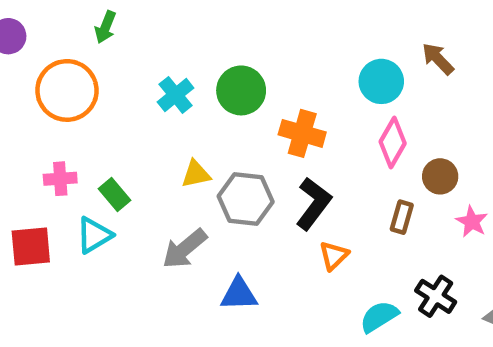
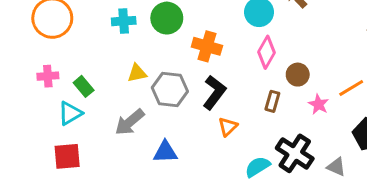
cyan cross: (176, 95) -> (124, 21), turned 35
red square: (31, 247) -> (67, 156), moved
black cross: (436, 296) -> (295, 153), size x1.4

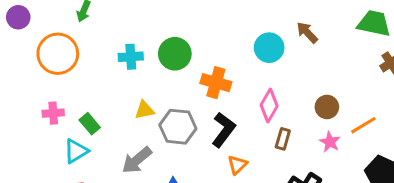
pink diamond: (266, 52) -> (269, 105), moved
brown circle: (298, 75) -> (327, 107), moved

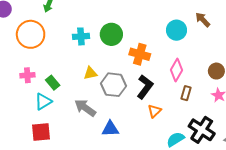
gray arrow: (137, 160) -> (85, 108), turned 75

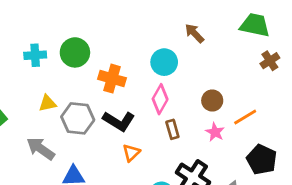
cyan circle: (176, 30) -> (164, 62), moved
black L-shape: (145, 87) -> (119, 121), turned 85
brown rectangle: (186, 93) -> (172, 129), turned -32

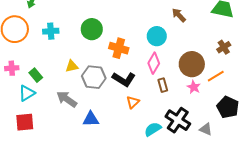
cyan cross: (35, 55) -> (51, 31), moved
brown cross: (270, 61) -> (224, 47), moved
brown circle: (212, 101) -> (192, 64), size x1.6

